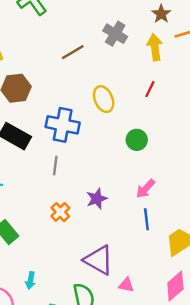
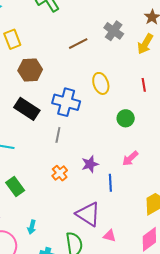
yellow arrow: (155, 47) -> (145, 44), turned -145
red line: (150, 89) -> (144, 85), moved, turned -40
blue line: (146, 219) -> (110, 183), moved

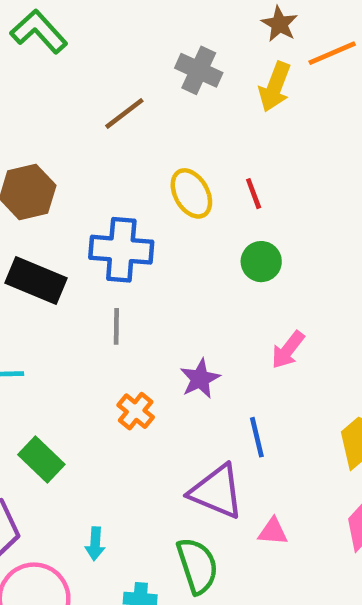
red line: (144, 85) -> (254, 194), moved
blue line: (110, 183) -> (257, 437), moved

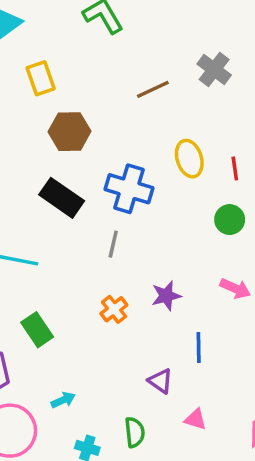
pink arrow: (288, 350) -> (235, 288), turned -116
purple triangle: (216, 491) -> (160, 381), size x0.6
cyan arrow: (95, 544) -> (63, 400), turned -130
green semicircle: (197, 566) -> (135, 432), size x0.7

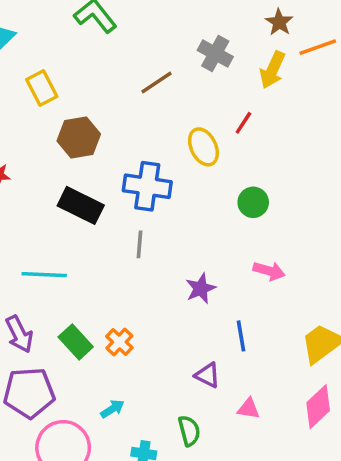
red line: (235, 169) -> (243, 123), moved, turned 50
orange cross: (114, 309) -> (119, 342), moved

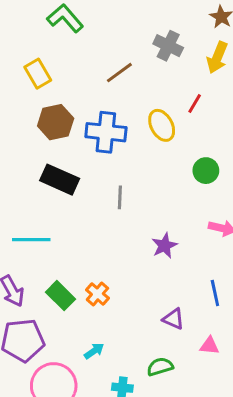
yellow rectangle: (42, 88) -> (38, 74), moved
blue cross: (147, 186) -> (106, 132), moved
gray line: (140, 244) -> (120, 197), moved
blue line: (241, 336) -> (215, 293), moved
green semicircle: (189, 431) -> (160, 367), turned -90

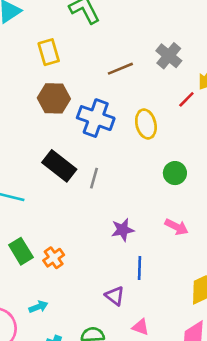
red line: (195, 103) -> (186, 99), moved
black rectangle: (60, 180) -> (59, 166), moved
blue line: (215, 293) -> (139, 268), moved

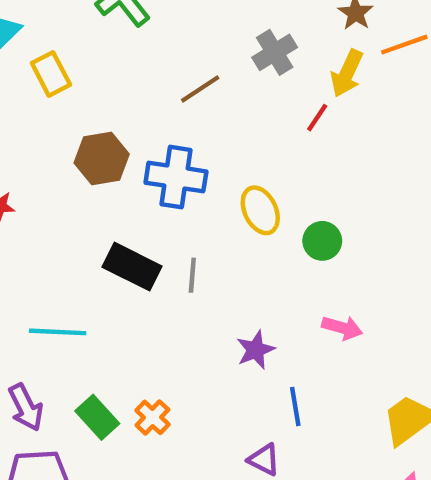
yellow rectangle: (49, 52) -> (51, 74), moved
gray cross: (169, 56) -> (275, 52), turned 30
yellow ellipse: (146, 124) -> (260, 210), moved

